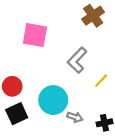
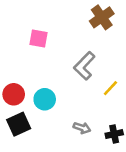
pink square: (35, 35) -> (38, 38), size x0.7
cyan circle: (53, 100) -> (45, 99), moved, size x0.7

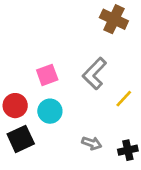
brown cross: (102, 17) -> (114, 19), turned -30
pink square: (38, 38) -> (47, 75), moved, turned -30

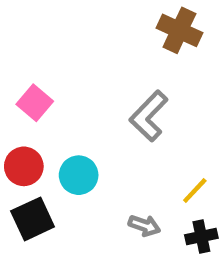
pink square: (47, 75) -> (35, 103), moved, turned -30
yellow line: (124, 99) -> (195, 190), moved

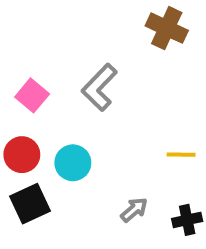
gray L-shape: (149, 116) -> (99, 87), moved
yellow line: (195, 190) -> (181, 155), moved, turned 48
gray arrow: (144, 226) -> (134, 210), turned -60

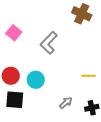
pink square: (32, 95) -> (14, 33), moved
black square: (30, 204) -> (15, 100), turned 30

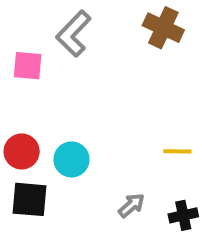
pink square: (14, 33) -> (28, 66), turned -35
gray L-shape: (49, 43) -> (74, 34), moved

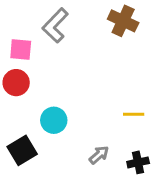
red circle: (22, 151) -> (16, 83), moved
black square: (30, 199) -> (22, 150), turned -36

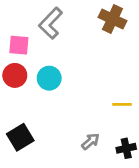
cyan circle: (54, 120) -> (49, 78), moved

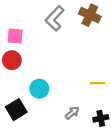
gray L-shape: (51, 23) -> (55, 18), moved
cyan circle: (49, 78) -> (39, 89), moved

